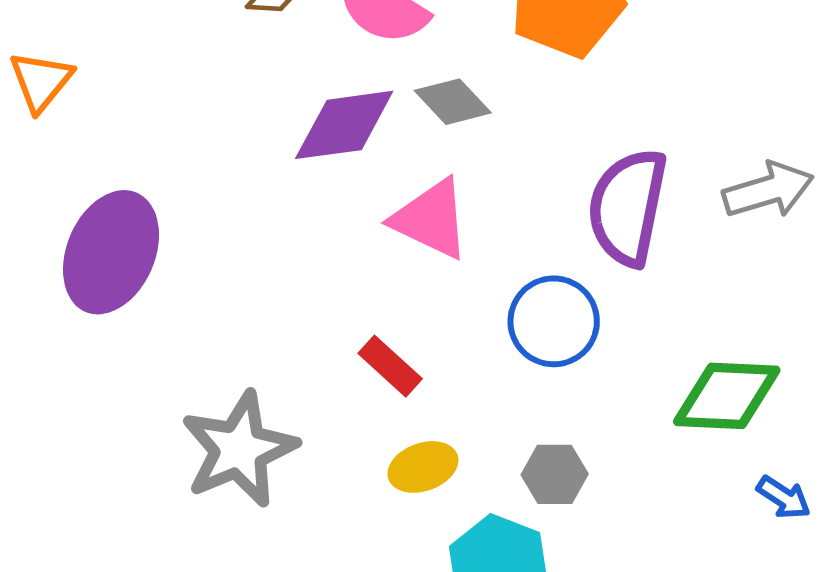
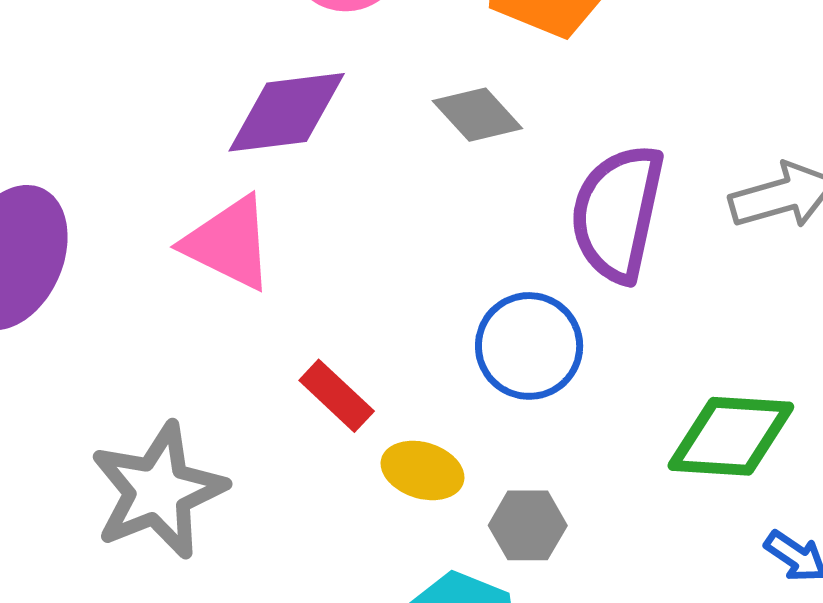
gray diamond: (453, 102) -> (477, 115), moved
pink triangle: (431, 219) -> (229, 243), moved
yellow ellipse: (423, 467) -> (423, 470), moved, turned 36

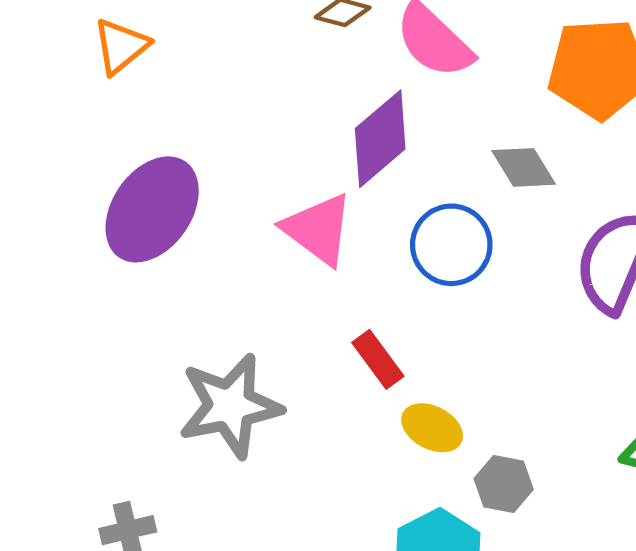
purple diamond: (287, 112) -> (380, 139), turned -44
blue circle: (529, 346) -> (451, 245), moved

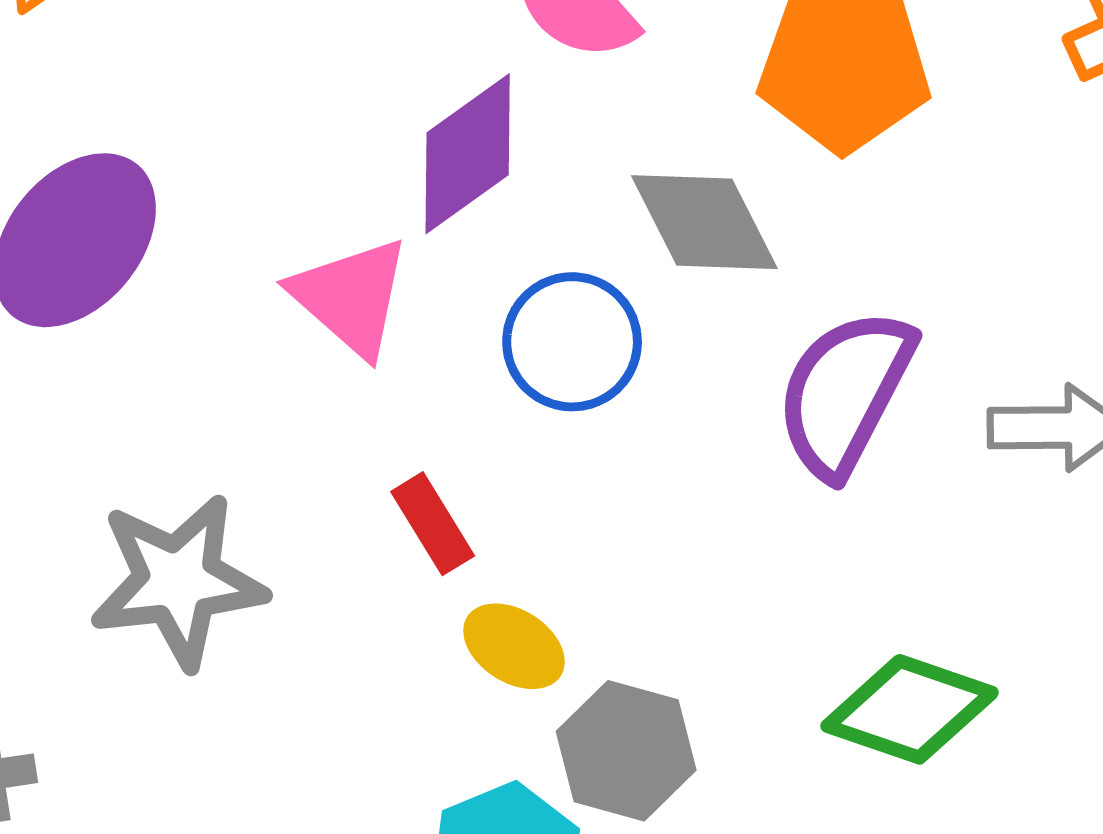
gray diamond: (524, 167) -> (704, 222), size x1.4
gray hexagon: (504, 484) -> (626, 751), size x1.4

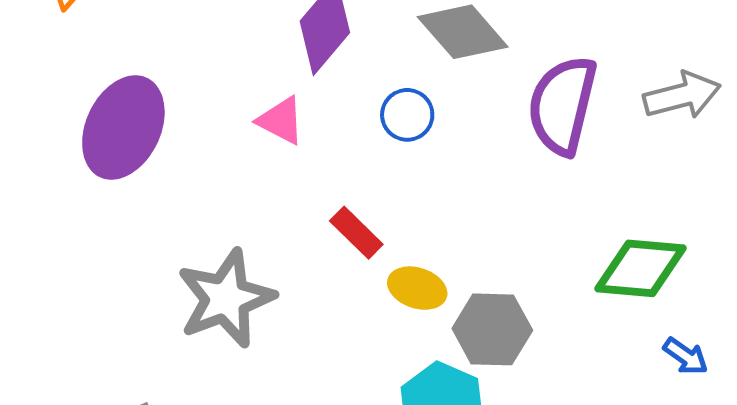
pink triangle: (351, 297) -> (281, 121), size x0.7
blue circle: (572, 342) -> (407, 115), size x0.7

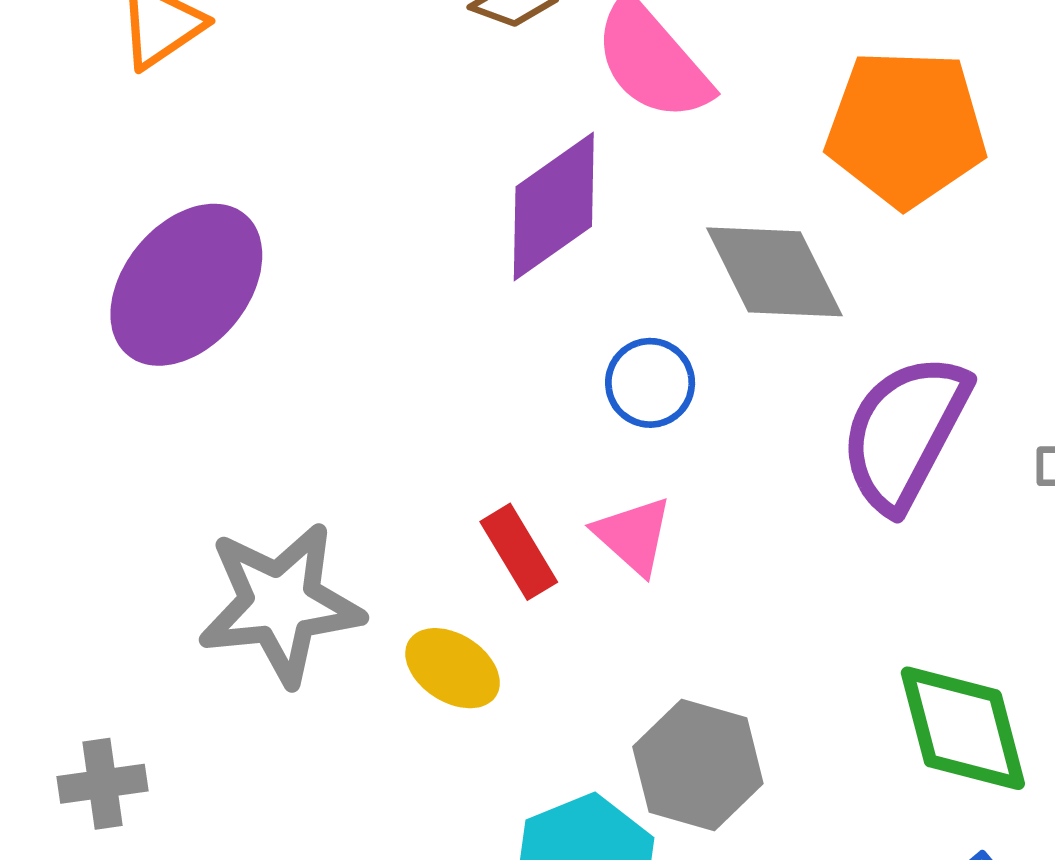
pink triangle: (281, 121) -> (633, 535), moved
green diamond: (641, 268) -> (963, 728), turned 56
yellow ellipse: (417, 288) -> (453, 668), moved

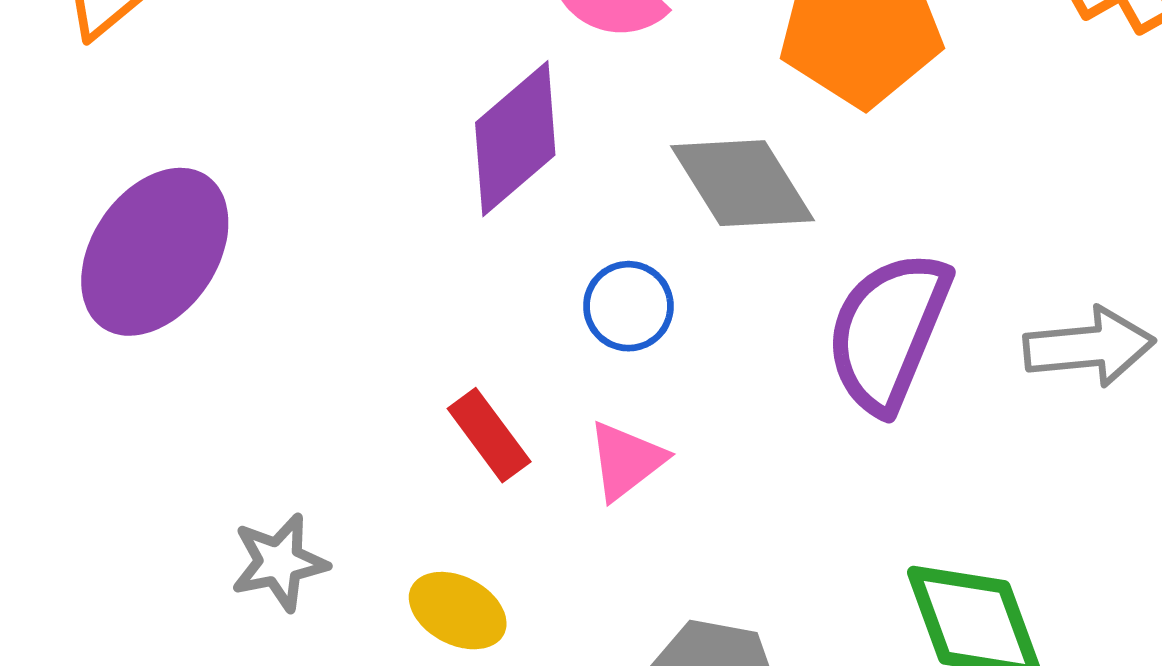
pink triangle: (633, 535) -> (626, 461), turned 46
red rectangle: (519, 552) -> (489, 435), moved
gray star: (281, 604) -> (279, 562), size x0.6

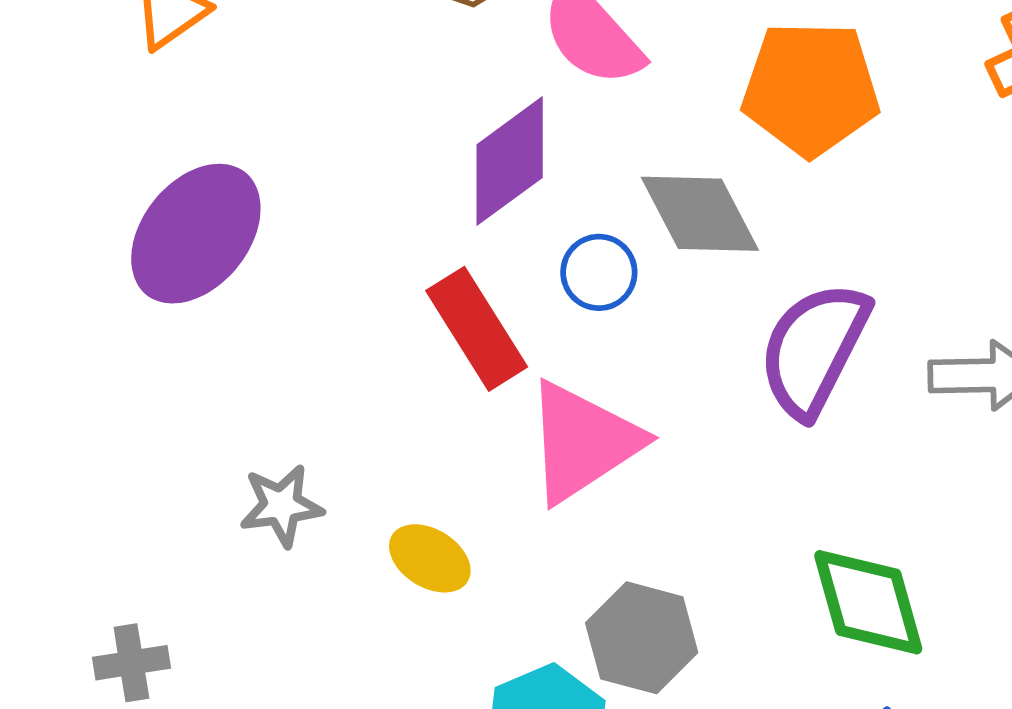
blue circle: (628, 306) -> (599, 272), moved
red rectangle: (489, 435) -> (477, 329), moved, size x1.5
pink triangle: (626, 461) -> (583, 442), size x1.8

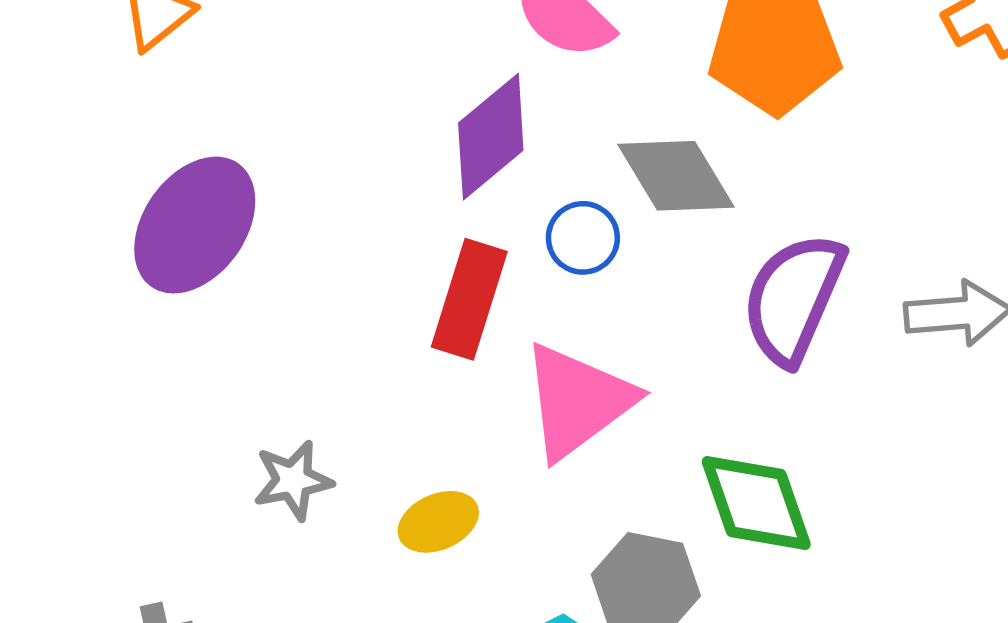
red rectangle: (477, 329) -> (469, 299), turned 53
yellow ellipse: (430, 558) -> (438, 522), turned -52
green diamond: (868, 602) -> (756, 503), moved

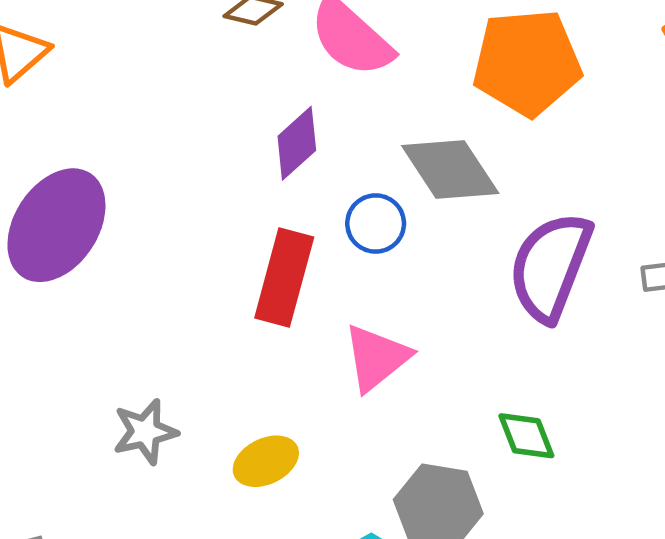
purple diamond: (491, 137) -> (297, 143), size x0.7
pink triangle: (578, 401) -> (377, 358), size x0.7
green diamond: (756, 503) -> (526, 436), size x0.6

